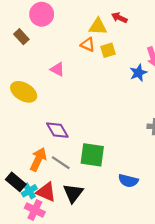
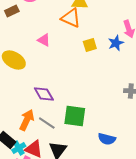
brown rectangle: (21, 37) -> (12, 11), turned -72
orange triangle: (88, 45) -> (71, 18), size x1.5
yellow square: (108, 50) -> (90, 45), moved

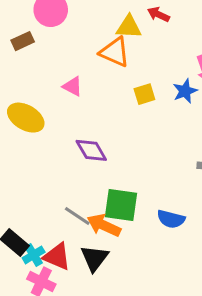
purple diamond: (44, 94) -> (91, 150), moved
orange arrow: (27, 120) -> (104, 225), moved, turned -90
blue semicircle: (107, 139) -> (171, 219), moved

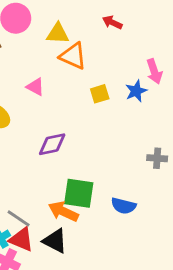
yellow triangle: (129, 27) -> (58, 34), moved
purple diamond: (91, 150) -> (52, 144), turned -72
gray line: (77, 216) -> (19, 218), moved
black triangle: (94, 258) -> (55, 241), turned -40

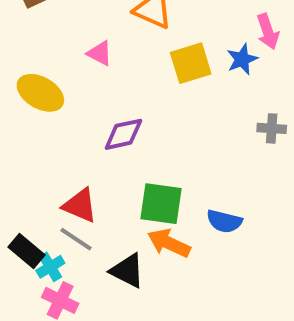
yellow square: (100, 94) -> (191, 63), size x1.5
gray cross: (157, 158) -> (272, 128), moved
orange arrow: (63, 211) -> (169, 243), moved
red triangle: (21, 239) -> (80, 206), moved

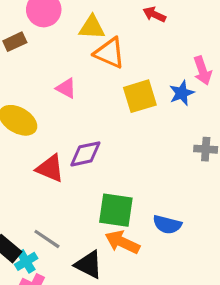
red triangle: (80, 206) -> (50, 168), moved

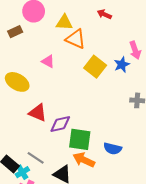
yellow square: (140, 96) -> (95, 67), turned -35
purple diamond: (85, 154) -> (60, 124), moved

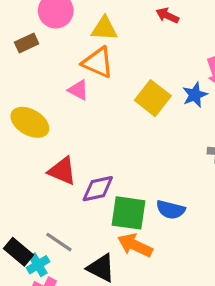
orange triangle: (76, 39) -> (98, 62), moved
blue semicircle: (113, 149) -> (171, 210), moved

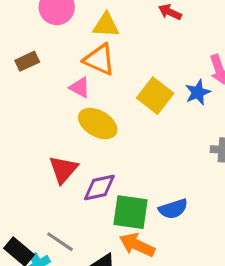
brown rectangle: (27, 43) -> (27, 61), moved
yellow ellipse: (30, 122) -> (98, 124), moved
red triangle: (62, 171) -> (63, 169), turned 48
blue semicircle: (171, 210) -> (173, 209), turned -32

